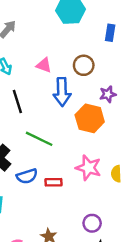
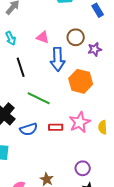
blue rectangle: (110, 33) -> (98, 10), turned -40
purple star: (108, 94) -> (95, 49), moved
pink star: (88, 168) -> (80, 122), turned 30
red rectangle: (54, 182) -> (56, 127), moved

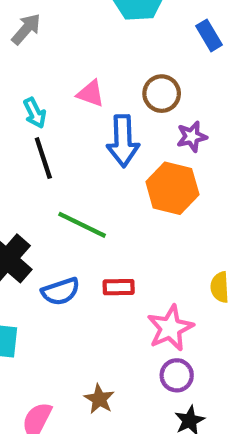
cyan arrow: (11, 38) -> (35, 113), moved
purple star: (95, 49) -> (192, 137), moved
pink star: (80, 122) -> (170, 328), moved

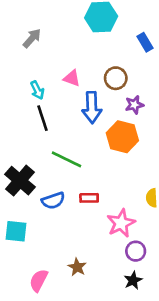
purple circle: (177, 375) -> (136, 251), moved

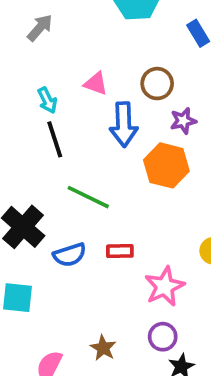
purple circle: (136, 251) -> (163, 337), moved

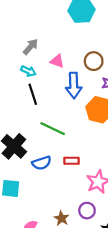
gray arrow: (40, 28) -> (31, 47), moved
cyan arrow: (47, 100) -> (28, 71), turned -40
purple circle: (163, 337) -> (87, 211), moved

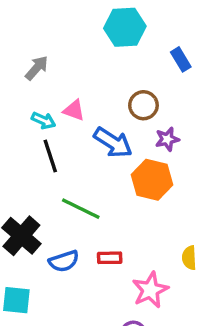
gray arrow: (31, 47) -> (37, 68), moved
pink triangle: (57, 61) -> (74, 110), moved
blue arrow: (74, 85) -> (113, 143), turned -55

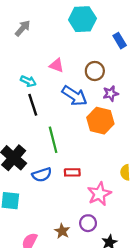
gray arrow: (37, 68) -> (23, 28), moved
pink triangle: (74, 110) -> (56, 65), moved
green line: (81, 209) -> (53, 140), turned 50

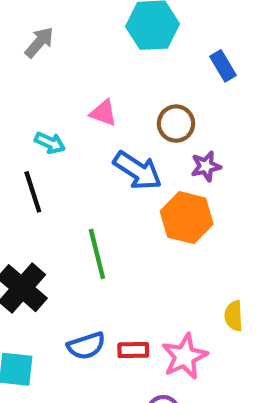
black line: (33, 105) -> (33, 192), moved
red rectangle: (72, 172) -> (133, 350), moved
blue semicircle: (42, 175) -> (86, 346), moved

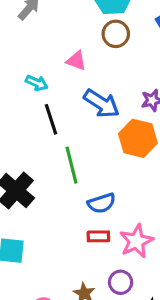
brown circle: (176, 124) -> (116, 34), moved
black line: (33, 192) -> (51, 119), moved
blue semicircle: (86, 346) -> (102, 203), moved

